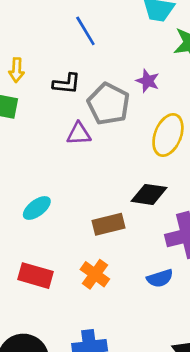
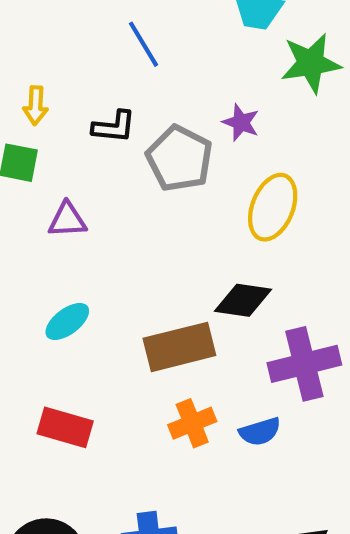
purple triangle: (79, 134) -> (67, 220), moved
brown rectangle: (108, 224) -> (179, 347), size x1.4
orange cross: (95, 274) -> (192, 423), moved, turned 32

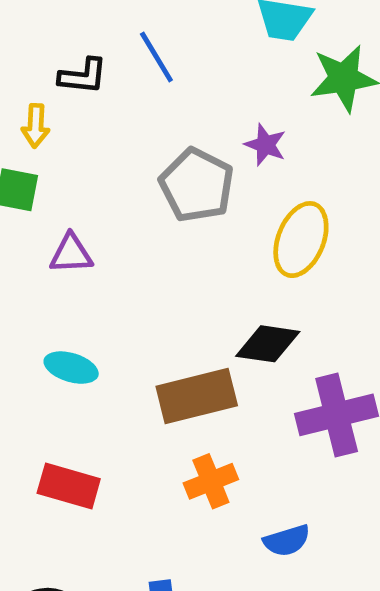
black L-shape: (114, 127) -> (83, 76), moved
cyan ellipse: (67, 321) -> (71, 368), turned 54
blue semicircle: (260, 432) -> (287, 541), moved

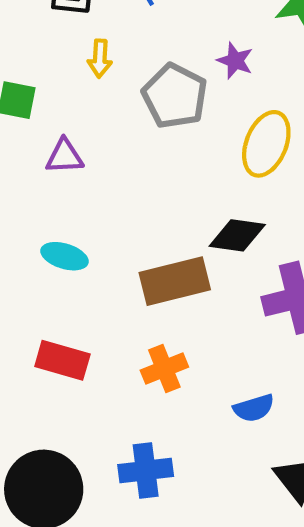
yellow arrow: (36, 126) -> (100, 59), moved
orange cross: (211, 481) -> (164, 369), moved

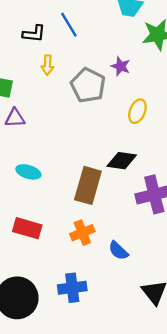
yellow ellipse: (266, 144) -> (137, 111), size x0.7
purple triangle: (64, 156) -> (15, 118), moved
brown rectangle: (175, 281) -> (88, 185), turned -60
blue semicircle: (254, 408) -> (118, 251), moved, turned 60

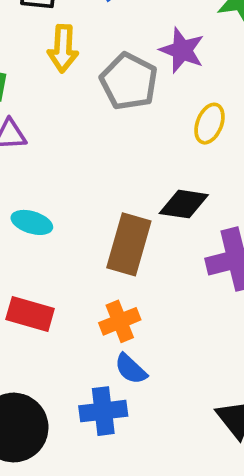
yellow arrow: (47, 65) -> (63, 48), size x1.4
purple star: (121, 66) -> (182, 50), size x1.4
blue semicircle: (118, 251) -> (131, 369), moved

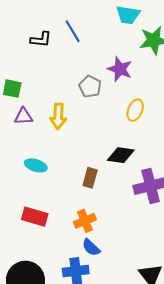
yellow arrow: (63, 48) -> (58, 116), moved
gray pentagon: (129, 81) -> (90, 87), size x0.7
brown rectangle: (129, 244) -> (90, 178), size x0.6

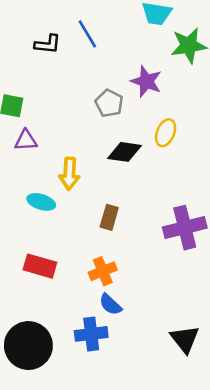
yellow arrow: (58, 116) -> (69, 174), moved
black diamond: (121, 155) -> (125, 152), moved

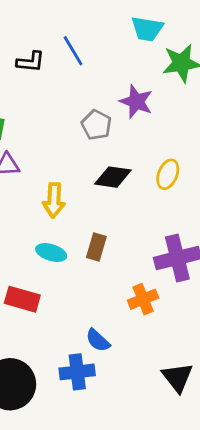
yellow ellipse: (166, 133) -> (168, 174), moved
cyan ellipse: (41, 202) -> (51, 253), moved
orange cross: (103, 271) -> (143, 299), moved

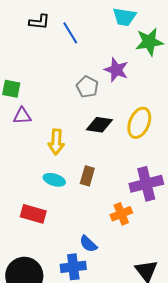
black L-shape: (31, 62) -> (39, 22), moved
yellow ellipse: (168, 174) -> (139, 123), size x1.4

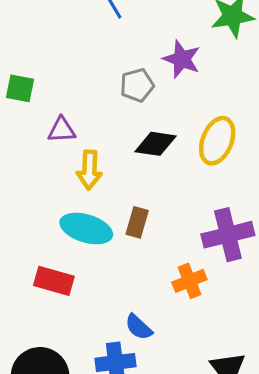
gray pentagon: (87, 87) -> (137, 85), turned 30
purple triangle: (22, 116) -> (62, 130), moved
cyan ellipse: (54, 180) -> (86, 229), size x1.5

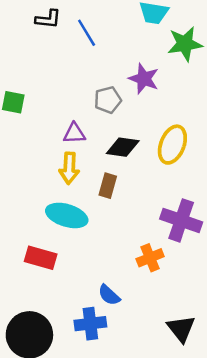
purple triangle: (62, 130) -> (74, 133), moved
brown rectangle: (137, 222) -> (108, 186), moved
purple cross: (228, 235) -> (181, 220), turned 33

